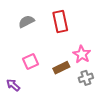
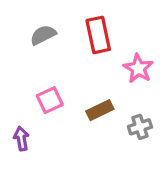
pink star: (82, 54) -> (138, 68), moved
purple arrow: (13, 85) -> (21, 139), turned 40

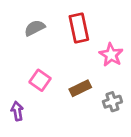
pink square: (50, 100) -> (40, 80), turned -30

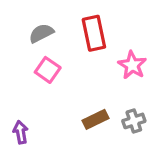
pink square: (40, 80) -> (48, 70), moved
brown rectangle: (80, 88) -> (96, 119), moved

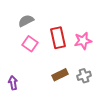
red rectangle: (94, 33) -> (58, 38), moved
pink star: (132, 65) -> (83, 41), turned 30

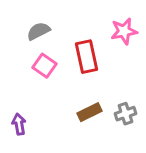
pink star: (83, 41) -> (124, 31), moved

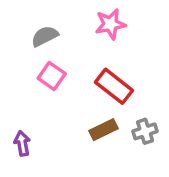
pink star: (124, 31) -> (110, 24), moved
red rectangle: (87, 57) -> (114, 86), moved, turned -40

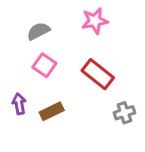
brown rectangle: (104, 130) -> (52, 111), moved
purple arrow: (22, 143) -> (19, 104), moved

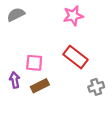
gray semicircle: (38, 31) -> (16, 15), moved
pink square: (44, 65) -> (34, 63), moved, turned -30

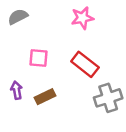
pink square: (34, 63) -> (38, 58), moved
gray cross: (96, 87) -> (108, 98), size x1.5

